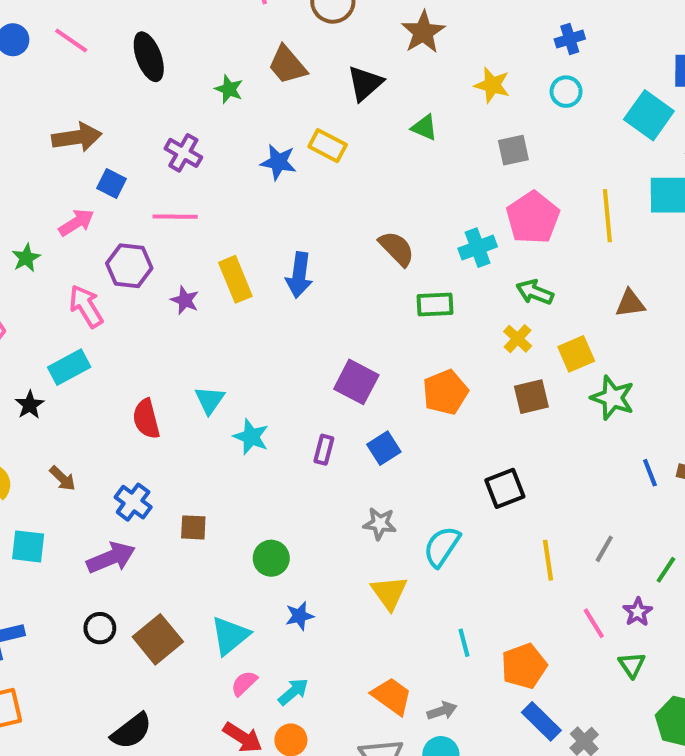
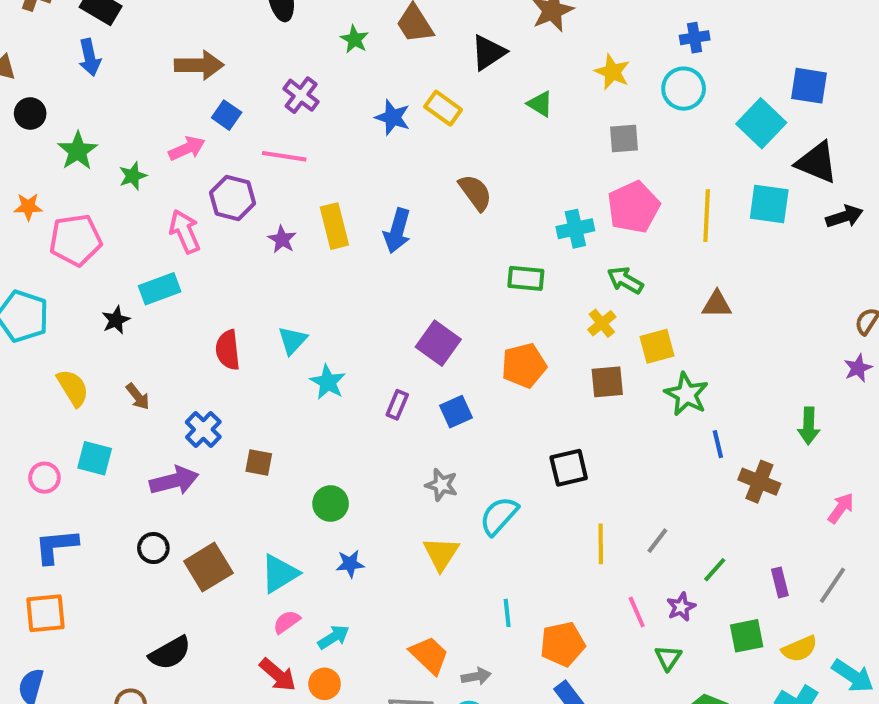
cyan circle: (566, 92) -> (684, 89), size x1.4
brown semicircle: (397, 249) -> (475, 192), moved
blue line: (650, 473) -> (718, 444), moved

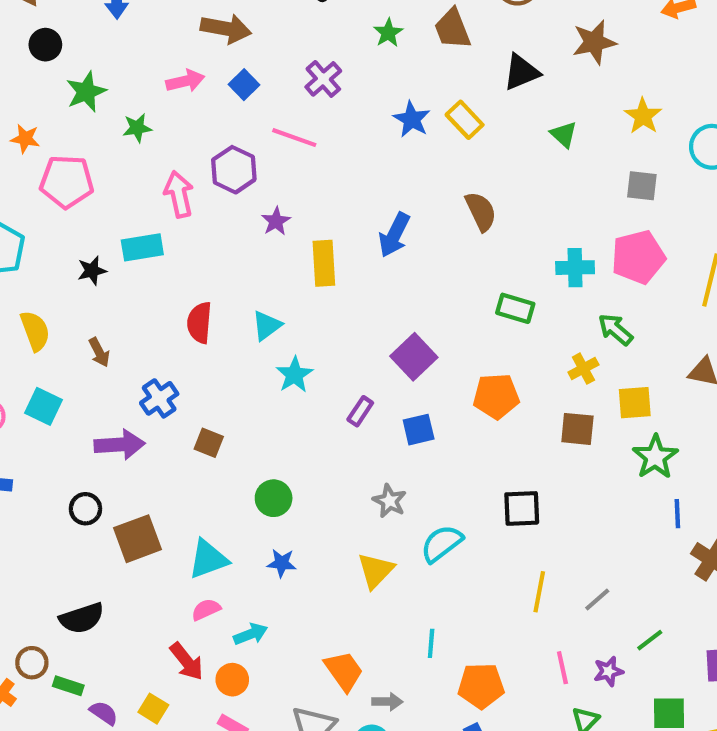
pink arrow: (187, 148) -> (185, 81), moved
yellow rectangle: (334, 226) -> (324, 263), moved

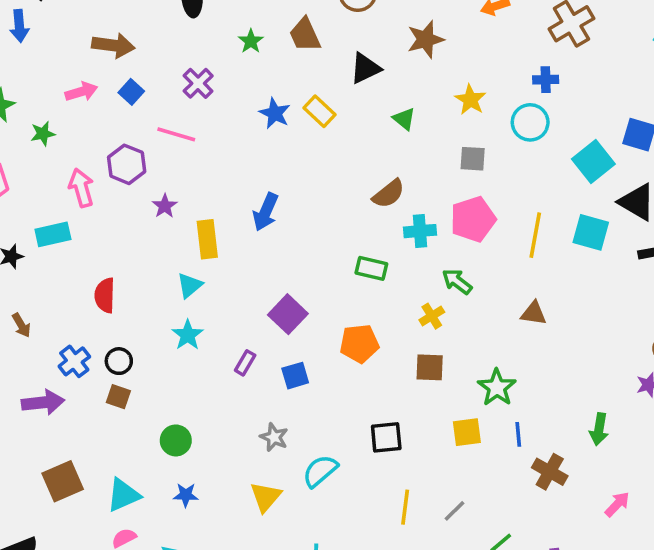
brown semicircle: (481, 211) -> (389, 194), moved, turned 80
cyan triangle: (267, 326) -> (190, 285), moved
yellow square: (635, 403) -> (467, 432), moved
black circle: (85, 509) -> (119, 361), moved

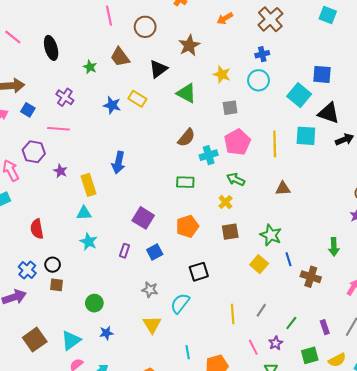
green triangle: (404, 119) -> (186, 93), size x1.5
cyan triangle: (190, 285) -> (84, 213), turned 49
yellow square: (467, 432) -> (259, 264), turned -30
black square: (386, 437) -> (199, 272), moved

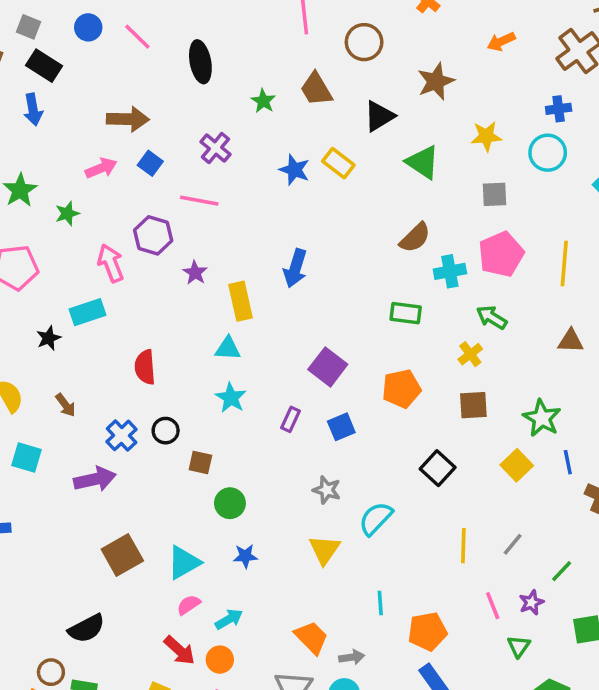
yellow star: (222, 74) -> (486, 136), turned -30
black square: (199, 272) -> (438, 468), moved, turned -36
brown square: (57, 285) -> (200, 463), moved

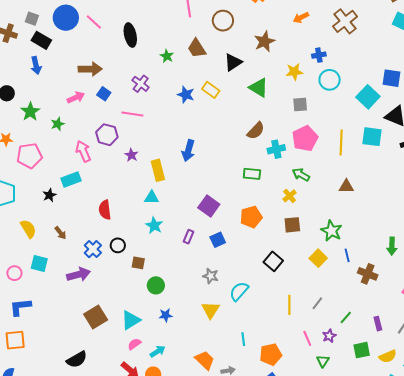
blue circle: (88, 27) -> (66, 18), size x1.6
blue cross: (559, 109) -> (319, 55), moved

